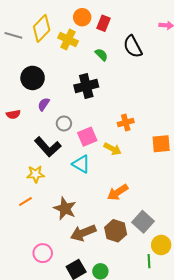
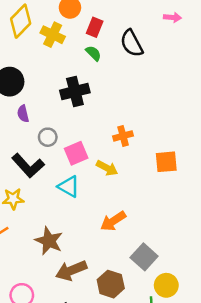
red rectangle: (103, 23) -> (95, 27), moved
purple semicircle: (44, 104) -> (23, 114), turned -48
brown hexagon: (116, 231) -> (111, 284), moved

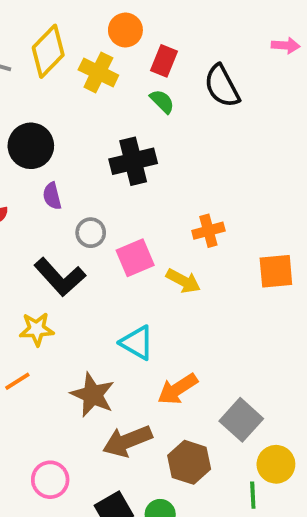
cyan triangle: (69, 187) -> (137, 343), moved
orange arrow: (113, 221) -> (178, 389), moved

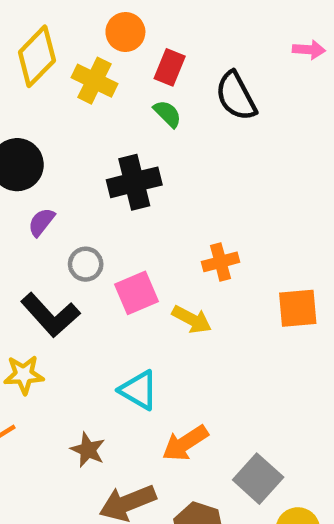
purple semicircle: (52, 196) -> (41, 222), turned 52
brown star: (93, 395) -> (88, 450), size x0.7

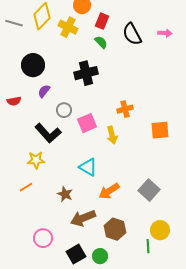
pink arrow: (309, 50) -> (165, 33), moved
yellow arrow: (192, 319) -> (112, 135), turned 48
gray square: (258, 479) -> (149, 190), moved

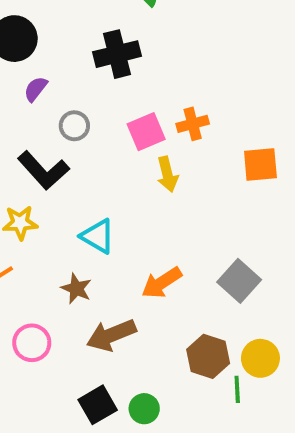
pink square: (87, 123) -> (146, 132), moved
cyan triangle: (88, 167) -> (98, 236), moved
brown hexagon: (115, 229) -> (208, 356), moved
pink circle: (43, 238) -> (32, 343), moved

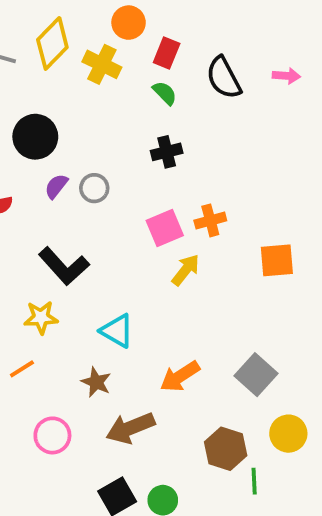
black cross: (117, 54) -> (167, 152), moved, size x0.7
gray circle: (74, 126) -> (94, 188), moved
yellow arrow: (167, 174) -> (186, 270), turned -128
yellow circle: (260, 358) -> (288, 434), moved

